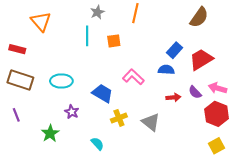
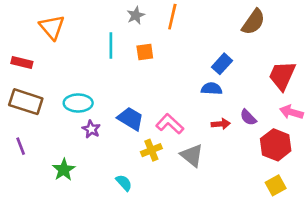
gray star: (97, 12) -> (136, 15), moved
red trapezoid: (201, 59) -> (282, 76), moved, turned -35
pink L-shape: (133, 77) -> (170, 124), moved
pink arrow: (218, 88) -> (291, 112), moved
purple star: (72, 112) -> (91, 129), moved

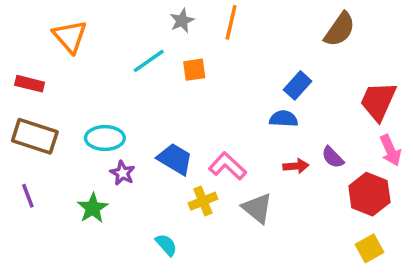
cyan line: (111, 45) -> (149, 61), turned 55
pink arrow: (291, 112) -> (390, 150), turned -130
green star: (64, 170) -> (93, 208), moved

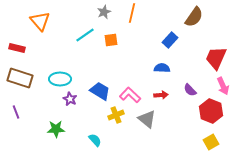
blue rectangle: (298, 85) -> (170, 40), moved
red arrow: (296, 166) -> (161, 95), moved
green star: (93, 208) -> (56, 129), moved, turned 30

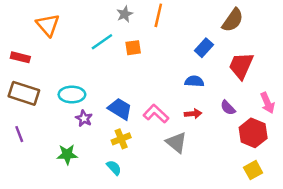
red trapezoid: (216, 58) -> (241, 66), moved
yellow cross: (116, 115) -> (121, 139), moved

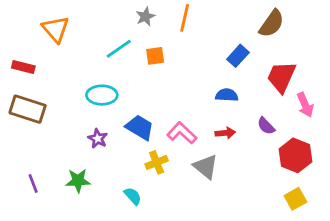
cyan ellipse: (72, 94) -> (102, 95), moved
pink arrow: (267, 103) -> (305, 105), moved
purple line: (19, 134) -> (33, 183), moved
yellow cross: (121, 139) -> (157, 162), moved

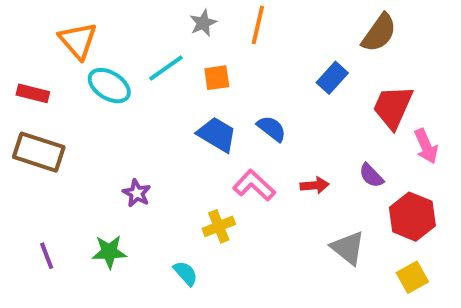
cyan ellipse: (102, 95) -> (109, 86), moved, turned 32
blue semicircle: (227, 95) -> (272, 129), moved, turned 35
blue trapezoid: (140, 127) -> (217, 134), moved
gray triangle: (206, 167) -> (348, 248), moved

